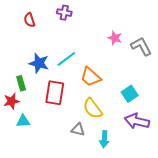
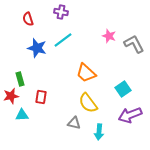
cyan line: (66, 59) -> (63, 40), moved
blue star: (39, 63) -> (37, 48), moved
red rectangle: (55, 93) -> (41, 97), moved, size x0.6
purple arrow: (137, 121) -> (130, 115), turned -35

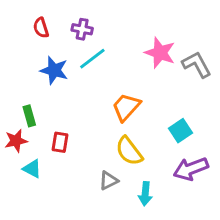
purple cross: (61, 12) -> (82, 29), moved
pink star: (109, 36) -> (160, 53), size x1.5
orange trapezoid: (86, 73) -> (126, 107), turned 90
cyan triangle: (22, 115) -> (32, 169), turned 32
gray triangle: (74, 123) -> (109, 181), turned -40

